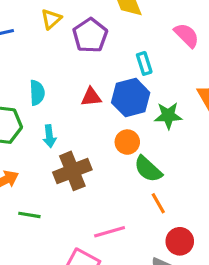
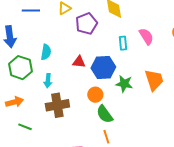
cyan rectangle: (144, 63) -> (123, 43), moved

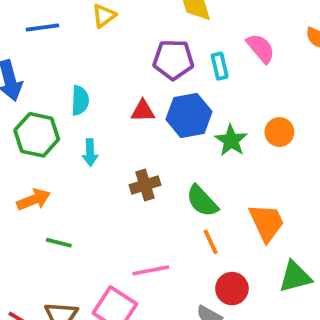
purple pentagon: (86, 24) -> (173, 60), moved, turned 30
orange trapezoid: (154, 80) -> (267, 223), moved
green star: (124, 84) -> (231, 140), turned 30
orange circle: (95, 95) -> (279, 132), moved
brown cross: (57, 105) -> (145, 185), moved, size x0.7

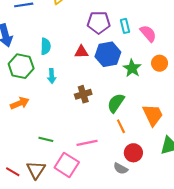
pink semicircle: (261, 48) -> (148, 34), moved
green semicircle: (202, 201) -> (116, 103), turned 78
green line: (59, 243) -> (46, 139), moved

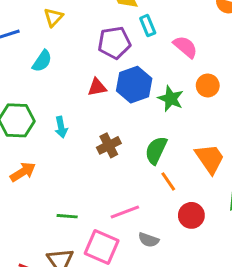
cyan rectangle: (125, 26) -> (148, 26), moved
cyan semicircle: (46, 46) -> (42, 61), moved, turned 42
gray semicircle: (121, 169) -> (149, 240), moved

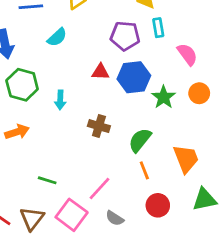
brown cross: (109, 145) -> (99, 126), turned 30
pink line: (125, 212) -> (99, 189), turned -40

